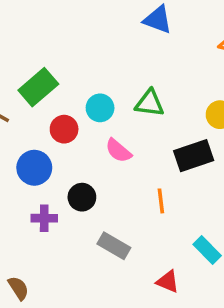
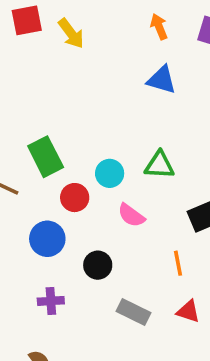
green rectangle: (38, 87) -> (46, 157), turned -72
purple cross: (44, 218) -> (51, 301), moved
red triangle: (168, 282) -> (188, 311), moved

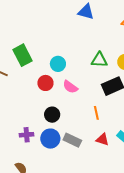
green triangle: (159, 165) -> (99, 60), moved
red circle: (75, 198) -> (45, 83), moved
blue circle: (47, 239) -> (50, 139), moved

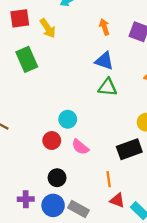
green rectangle: (23, 55) -> (27, 59), moved
green triangle: (99, 60) -> (108, 87), moved
red triangle: (102, 139) -> (117, 200), moved

